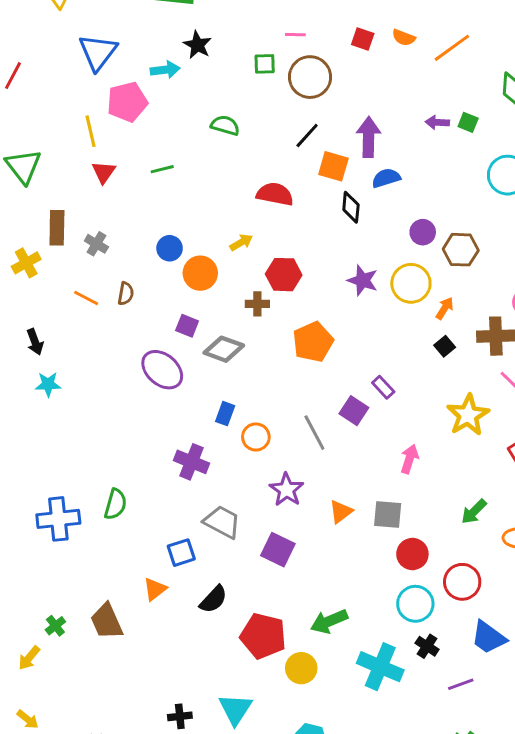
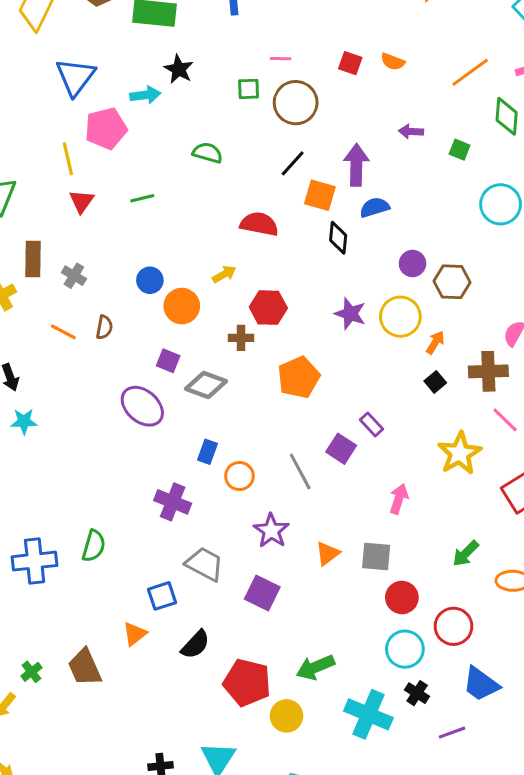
orange line: (452, 48) -> (470, 72), moved
purple arrow: (437, 122) -> (411, 131), moved

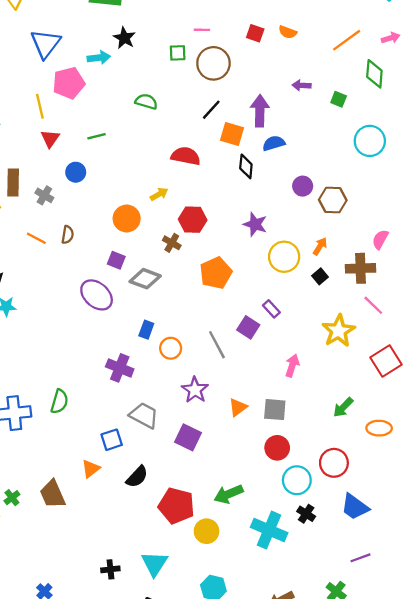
blue circle: (150, 280) -> (76, 172), moved
yellow circle: (400, 317) -> (284, 257), moved
brown cross: (241, 338) -> (172, 243), turned 30
red circle: (402, 597) -> (277, 448), moved
purple line: (452, 733) -> (361, 558), moved

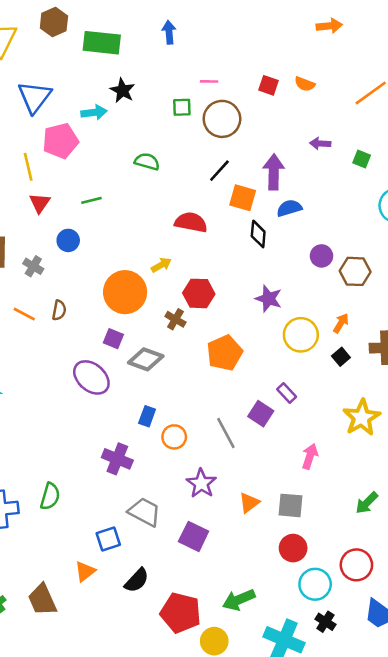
orange circle: (127, 219) -> (125, 292), size x1.4

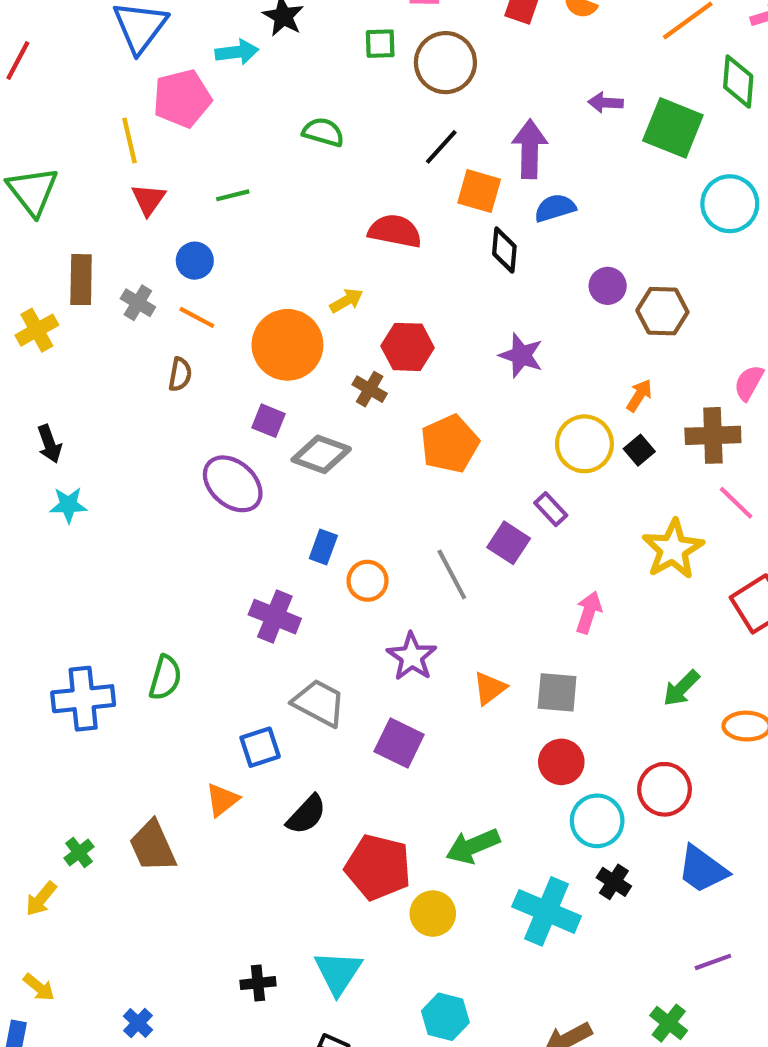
green square: (362, 159) -> (673, 128), size x2.0
orange line: (24, 314) -> (197, 317), moved
yellow circle: (301, 335) -> (584, 444), moved

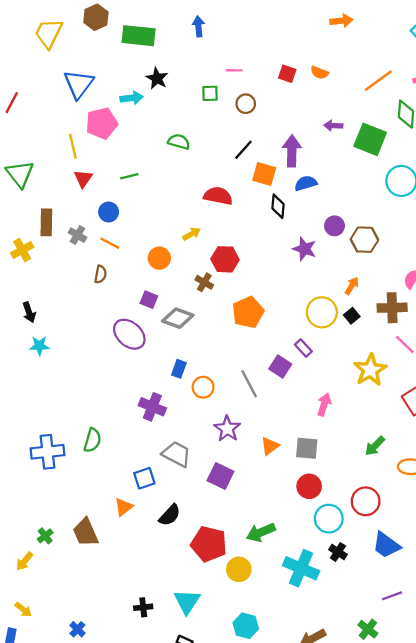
brown circle: (445, 63) -> (246, 104), size x0.6
orange circle: (287, 345) -> (159, 258), size x0.6
purple star: (521, 355) -> (305, 249), moved

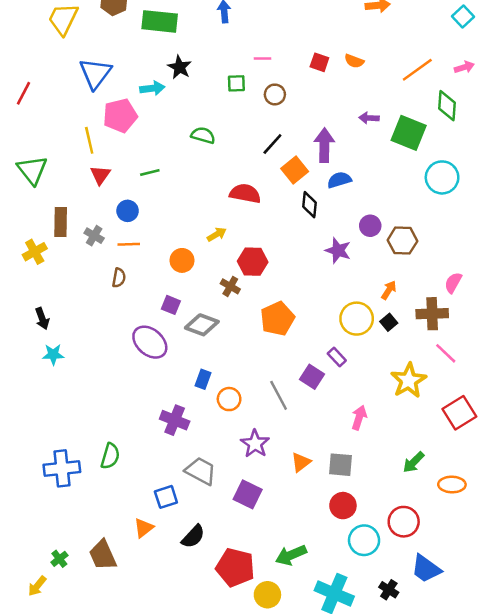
orange square: (264, 174) -> (295, 170), turned 35
orange line: (110, 243) -> (129, 244), turned -30
black cross: (338, 552) -> (389, 590), moved

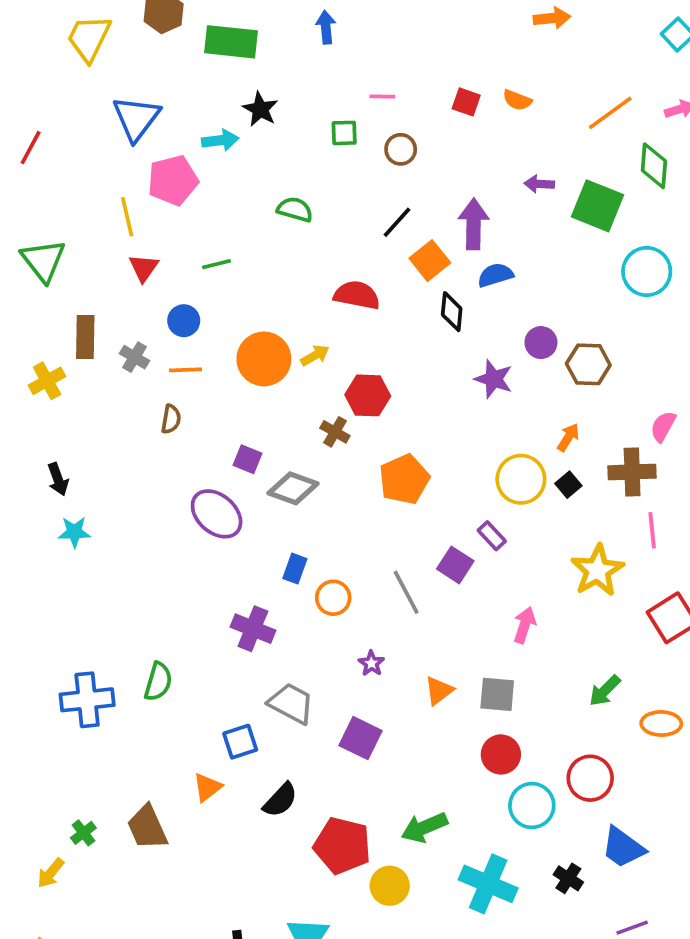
orange circle: (182, 260) -> (264, 359), moved, size x1.5
pink line: (446, 353) -> (652, 530), turned 40
purple star: (255, 444) -> (371, 663), size x0.6

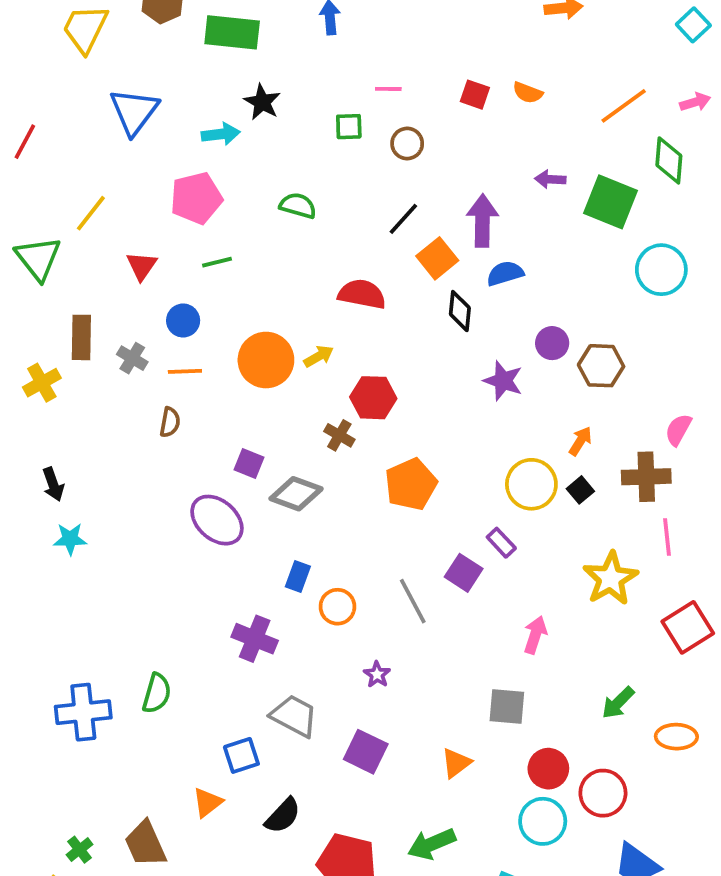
pink pentagon: (173, 180) -> (196, 198), moved
yellow line: (127, 217) -> (91, 213), moved, turned 51
orange triangle: (439, 691) -> (456, 763), moved
red circle: (501, 754) -> (548, 769), moved

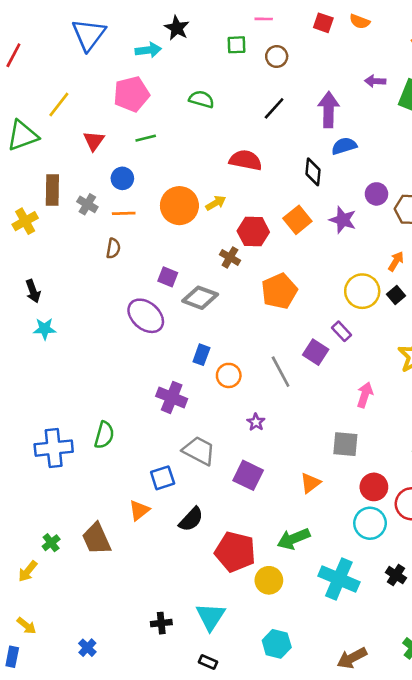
green triangle: (38, 258) -> (23, 136), turned 48
orange square: (437, 258) -> (297, 220), moved

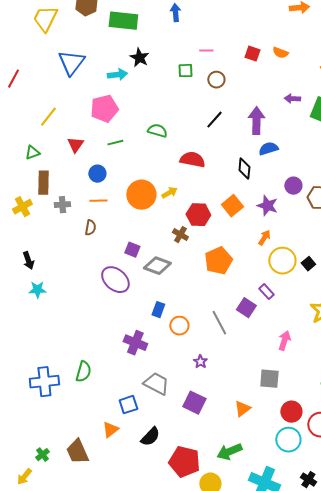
green semicircle: (201, 99) -> (157, 131), moved
green triangle: (23, 136) -> (32, 153), moved, size x0.6
gray cross: (87, 204) -> (62, 205), moved, turned -35
orange arrow: (396, 261) -> (264, 238), moved

